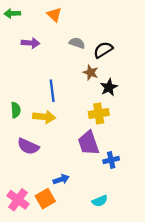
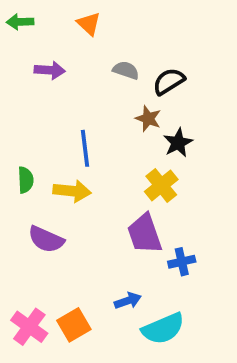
yellow cross: (99, 113) -> (161, 185), turned -30
blue arrow: (61, 179) -> (128, 301), moved
cyan semicircle: (100, 201) -> (163, 329), size x1.6

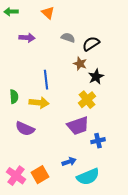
purple trapezoid: (145, 234) -> (78, 126), turned -90

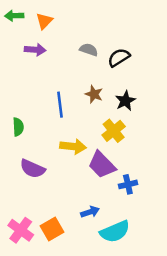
orange triangle: (48, 13) -> (44, 21), moved, turned 32
brown star: (80, 64) -> (94, 94), moved
yellow arrow: (39, 103) -> (73, 146), moved
purple trapezoid: (78, 126) -> (102, 165), turned 65

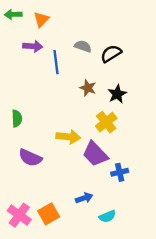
blue line: (60, 105) -> (56, 62), moved
cyan semicircle: (115, 232) -> (107, 216), size x0.6

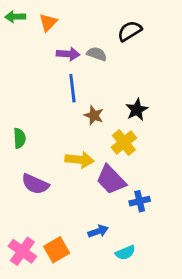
purple arrow: (33, 46) -> (68, 54), moved
black semicircle: (111, 54) -> (130, 31), moved
blue line: (56, 62) -> (72, 88), moved
brown star: (88, 88) -> (94, 115), moved

